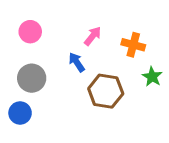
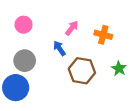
green star: (152, 77) -> (119, 68), moved
blue circle: (20, 113) -> (16, 88), size x1.5

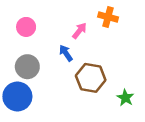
orange cross: (103, 35) -> (108, 17), moved
green star: (119, 68) -> (125, 98), moved

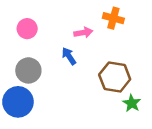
pink arrow: (79, 31) -> (83, 33), turned 42
brown hexagon: (91, 78) -> (115, 77), moved

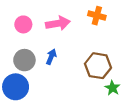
pink arrow: (83, 33) -> (58, 23), moved, size x1.5
blue arrow: (69, 56) -> (51, 57), moved, turned 56

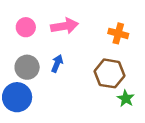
orange cross: (97, 16) -> (118, 33), moved

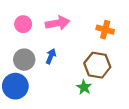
green star: (126, 98) -> (84, 87), moved

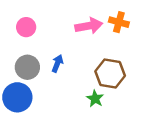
pink arrow: (57, 23) -> (89, 26), moved
orange cross: (105, 30) -> (119, 22), moved

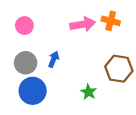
brown hexagon: (110, 73) -> (119, 69), moved
blue circle: (17, 97) -> (33, 91), moved

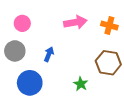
orange cross: (111, 21) -> (109, 25), moved
gray circle: (26, 63) -> (15, 51), moved

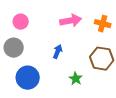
blue arrow: (49, 54) -> (58, 52), moved

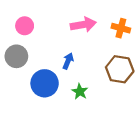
blue circle: (28, 78) -> (45, 83), moved
green star: (76, 79) -> (80, 92), moved

